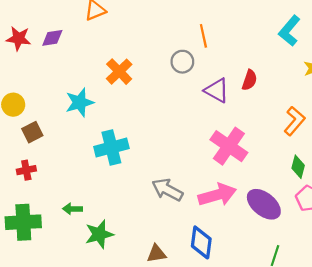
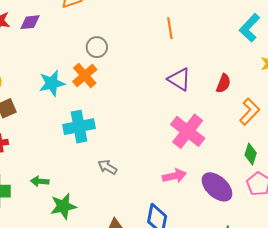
gray circle: (182, 62) -> (97, 47), moved
orange cross: (119, 72) -> (85, 76), moved
red semicircle: (249, 80) -> (223, 83), moved
gray arrow: (167, 190) -> (107, 167), moved, size x0.7
pink arrow: (217, 195) -> (174, 176), size x0.7

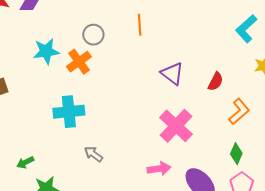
orange line: (170, 28) -> (140, 25), moved
cyan star: (52, 83) -> (46, 51), moved
green arrow: (40, 181) -> (25, 162), turned -36

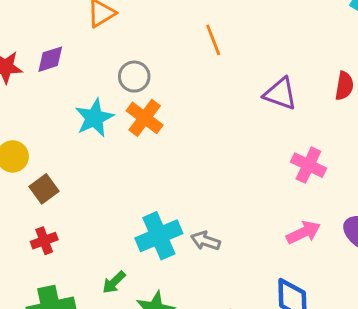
gray circle: (93, 35) -> (134, 77), moved
cyan cross: (69, 112) -> (159, 236), moved
pink cross: (176, 126) -> (308, 165), size x0.7

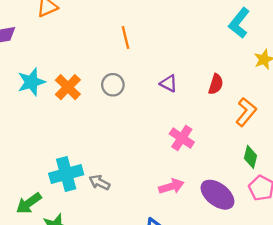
gray circle: (134, 77) -> (113, 85), moved
purple triangle: (280, 94) -> (169, 83), size x0.7
green arrow: (114, 282) -> (29, 203), size x1.4

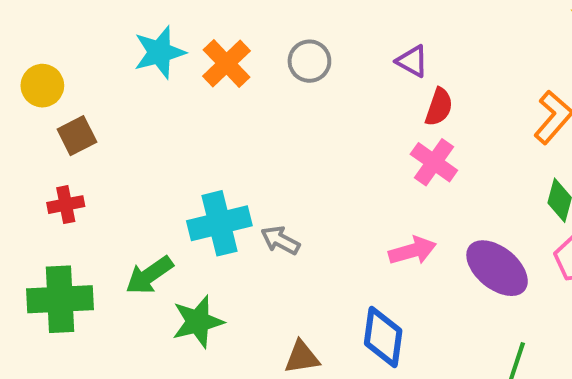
red semicircle: (216, 84) -> (439, 107), moved

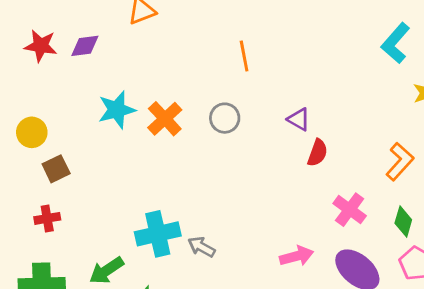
pink cross: (434, 162) -> (350, 210), moved

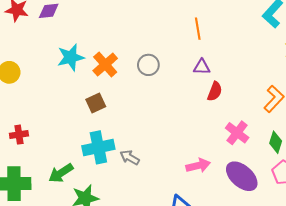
orange line: (244, 56) -> (198, 29), moved
purple triangle: (299, 119) -> (202, 67), turned -30
brown square: (56, 169) -> (96, 103), moved

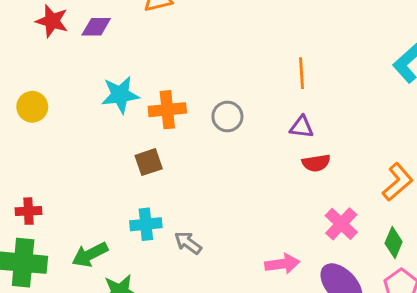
orange cross: (105, 64) -> (167, 110), turned 30
red semicircle: (215, 91) -> (316, 163), turned 54
red cross: (19, 135) -> (28, 211), moved
cyan cross: (98, 147) -> (146, 224), size x0.7

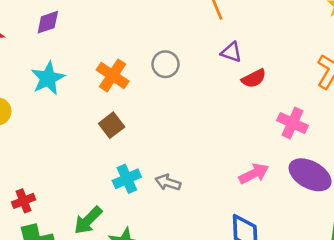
purple diamond: (96, 27) -> (48, 22), moved
cyan star: (120, 95) -> (48, 78), moved
orange cross: (167, 110) -> (113, 75), turned -32
purple triangle: (302, 127) -> (231, 52), turned 30

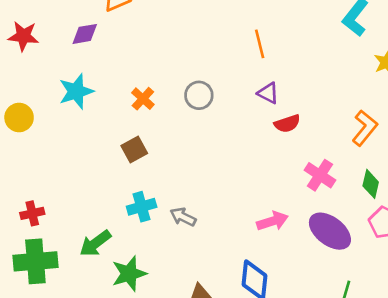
orange cross: (113, 75) -> (143, 99), size x0.7

